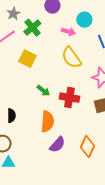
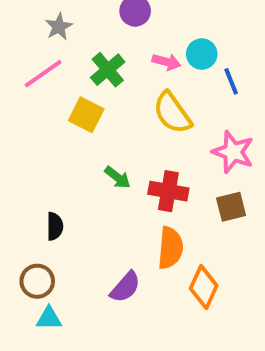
cyan circle: (84, 20) -> (202, 54), moved
green cross: (32, 28) -> (108, 70), moved
orange semicircle: (47, 122) -> (170, 248), moved
purple semicircle: (57, 145) -> (125, 287), moved

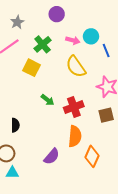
red cross: (168, 191) -> (74, 107), turned -30

